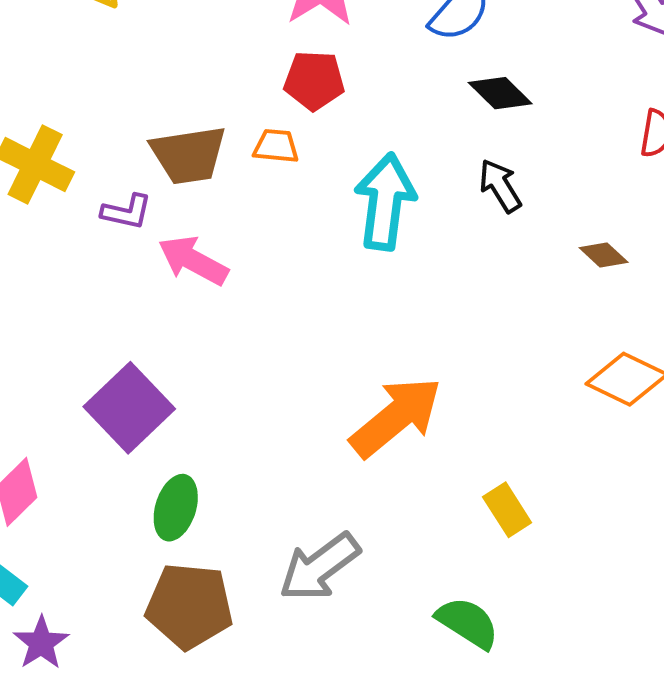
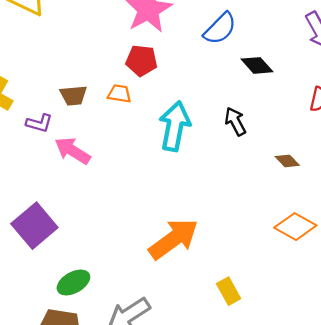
black diamond: (500, 93) -> (257, 65), moved
brown trapezoid: (189, 155) -> (73, 95), size x0.7
green ellipse: (176, 508) -> (73, 282), moved, turned 40

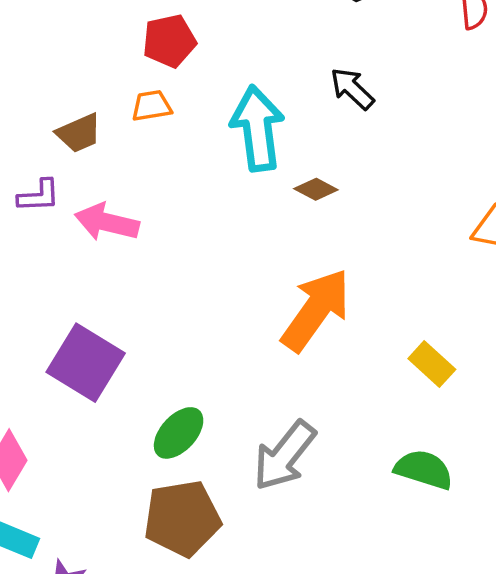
brown diamond: (287, 161) -> (316, 189), moved

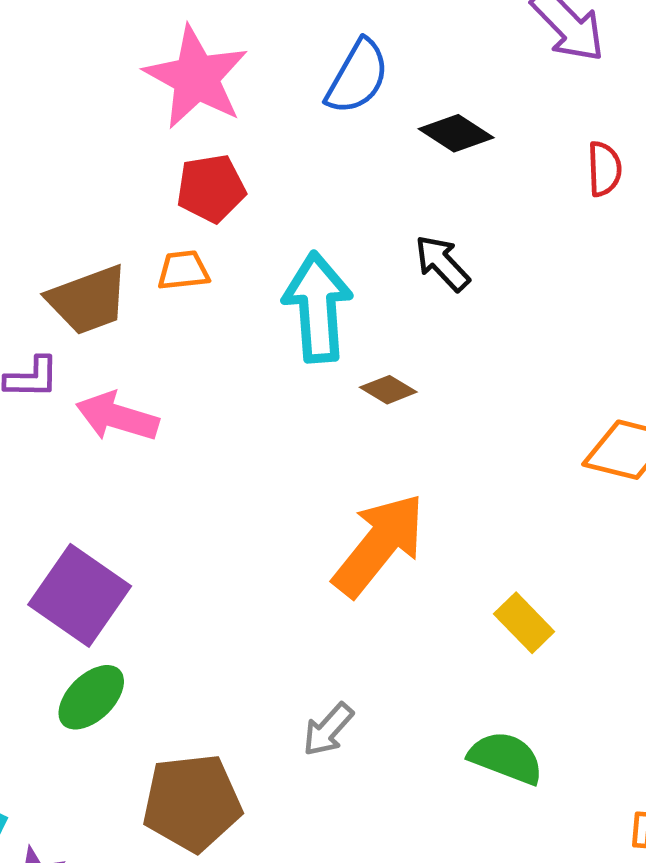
brown trapezoid: (79, 133) -> (88, 300), size x1.4
green ellipse: (179, 433) -> (91, 697), moved
gray arrow: (284, 456) -> (328, 730), size x0.6

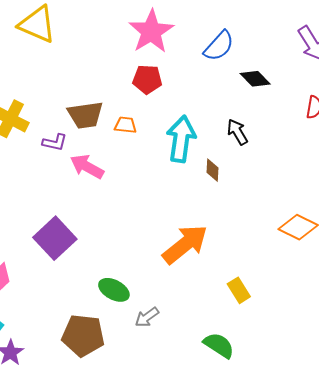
orange trapezoid: (183, 270) -> (125, 125), moved
brown diamond: (388, 390) -> (213, 170), moved, turned 50
green ellipse: (91, 697) -> (114, 290), moved, turned 60

